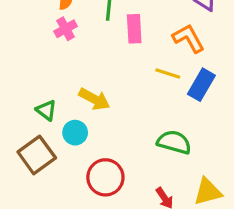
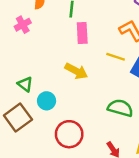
pink cross: (66, 29) -> (23, 25), moved
pink rectangle: (134, 29) -> (82, 33), moved
yellow arrow: (94, 99) -> (76, 71), moved

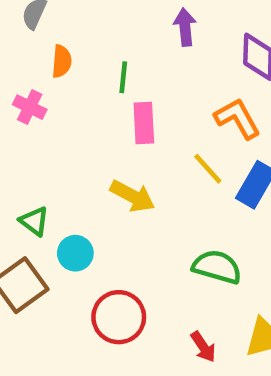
pink cross: (23, 25) -> (30, 107), turned -35
yellow line: (116, 57) -> (208, 169), turned 30

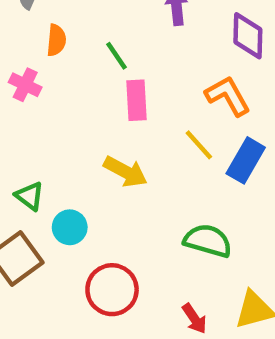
green line: (123, 77) -> (116, 56), turned -40

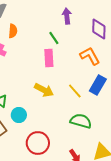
green line: (116, 56) -> (54, 38), moved
yellow line: (199, 145) -> (75, 91), moved

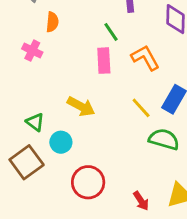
orange L-shape: (90, 56) -> (145, 58), moved
yellow arrow: (44, 90) -> (81, 106), moved
green semicircle: (81, 121) -> (164, 139), moved

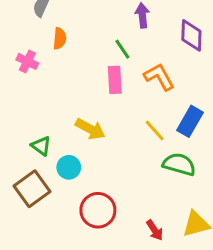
pink cross: (32, 51) -> (27, 61), moved

